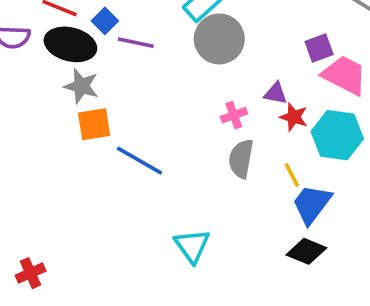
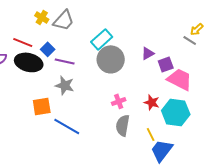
gray star: (81, 86) -> (65, 85), moved
purple triangle: (276, 93) -> (148, 53), moved, turned -40

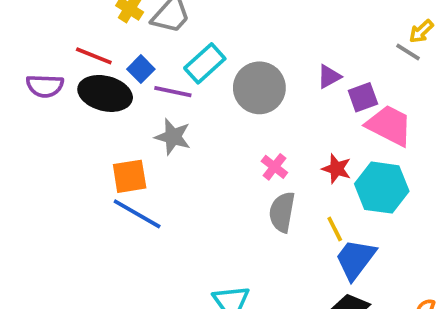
cyan rectangle: (102, 39) -> (205, 63), moved
pink cross: (119, 101) -> (274, 167), turned -32
blue line: (67, 126) -> (137, 214), moved

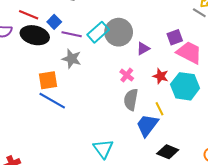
cyan rectangle: (205, 63) -> (98, 32), moved
purple triangle: (329, 77) -> (143, 48), moved
blue trapezoid: (355, 259) -> (147, 125), moved

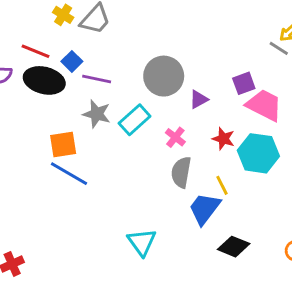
cyan rectangle: (98, 32) -> (135, 120), moved

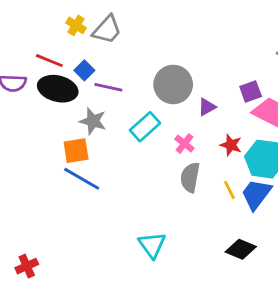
gray star: (97, 114) -> (93, 121), moved
blue trapezoid: (204, 209) -> (256, 194), moved

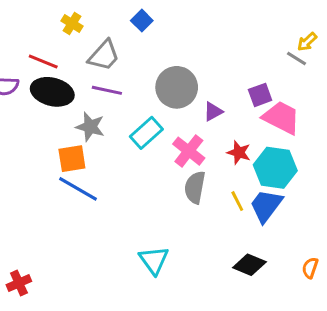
gray trapezoid: (107, 30) -> (104, 55), moved
blue square: (84, 70) -> (142, 21), moved
pink cross: (184, 144) -> (189, 151), size x1.5

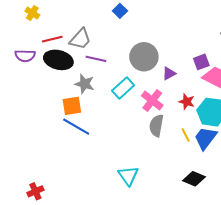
yellow cross: (72, 24) -> (32, 13), moved
gray trapezoid: (104, 55) -> (80, 39), moved
red line: (43, 62) -> (52, 39), turned -36

